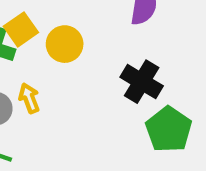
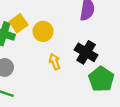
yellow arrow: (29, 98) -> (55, 62), moved

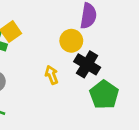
yellow circle: (43, 31) -> (71, 41), moved

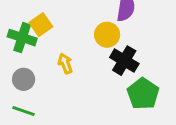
yellow arrow: (52, 75) -> (65, 63), moved

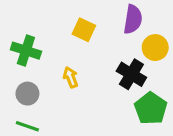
yellow square: (41, 25) -> (84, 30), moved, turned -30
yellow circle: (107, 35) -> (155, 48), moved

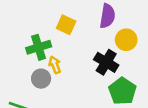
green cross: (26, 51) -> (39, 47), moved, turned -35
gray circle: (27, 94) -> (41, 79), moved

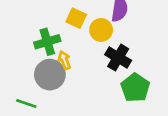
yellow circle: (126, 40) -> (101, 30), moved
gray circle: (41, 79) -> (50, 75), size x1.5

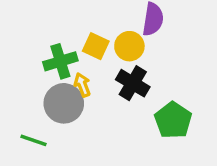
yellow square: (76, 18) -> (96, 46), moved
black cross: (118, 58) -> (133, 83), moved

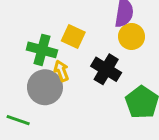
yellow circle: (129, 46) -> (132, 36), moved
green cross: (60, 61) -> (42, 50), turned 32

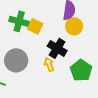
green cross: (42, 50) -> (19, 21), moved
yellow arrow: (61, 71) -> (49, 64), moved

